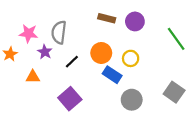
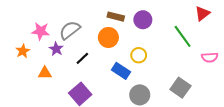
gray semicircle: (59, 32) -> (70, 30), turned 45
orange circle: (101, 53) -> (108, 37), moved

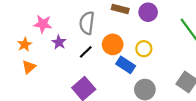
gray semicircle: (70, 30) -> (87, 23), moved, turned -45
orange circle: (108, 37) -> (113, 44), moved
orange triangle: (45, 73) -> (29, 67), moved, turned -40

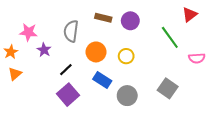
black line: (86, 52) -> (66, 70), moved
blue rectangle: (126, 65) -> (102, 80), moved

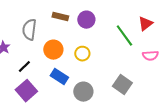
red triangle: (190, 15) -> (145, 24), moved

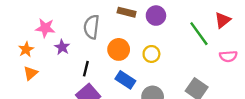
black line: (24, 67) -> (86, 69), turned -32

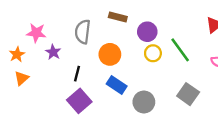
purple circle: (156, 16) -> (147, 32), moved
green line: (199, 34) -> (180, 50), moved
yellow circle: (151, 54) -> (153, 53), moved

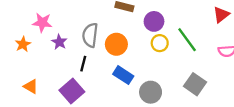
gray semicircle: (83, 32) -> (90, 35), moved
orange triangle: (21, 78) -> (31, 86), moved, turned -49
purple square: (79, 101) -> (72, 91), moved

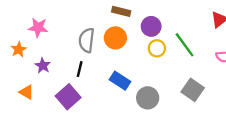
purple star: (59, 42) -> (43, 66), moved
orange circle: (116, 44) -> (115, 38), moved

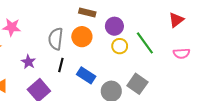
purple star: (43, 66) -> (28, 62), moved
black line: (80, 69) -> (61, 65), moved
gray square: (193, 90) -> (137, 84), moved

